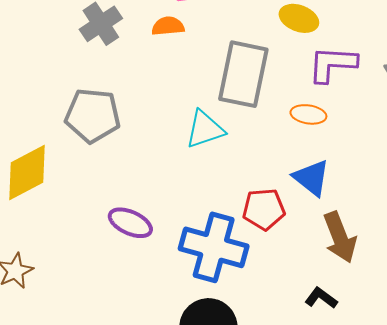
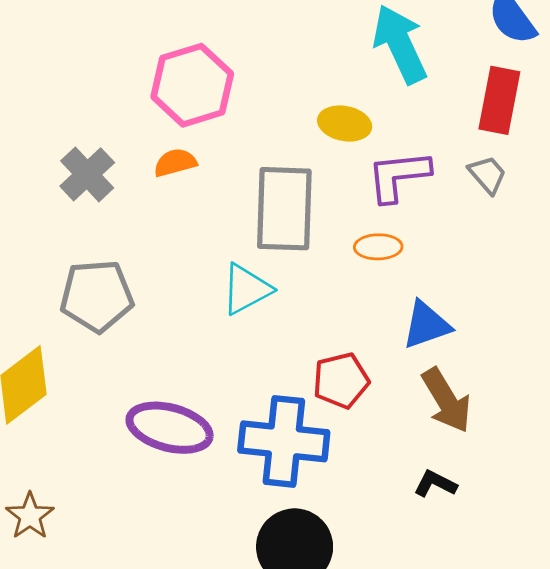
blue triangle: (311, 178) -> (426, 325), moved, turned -48
purple ellipse: (130, 223) -> (170, 428), size x1.4

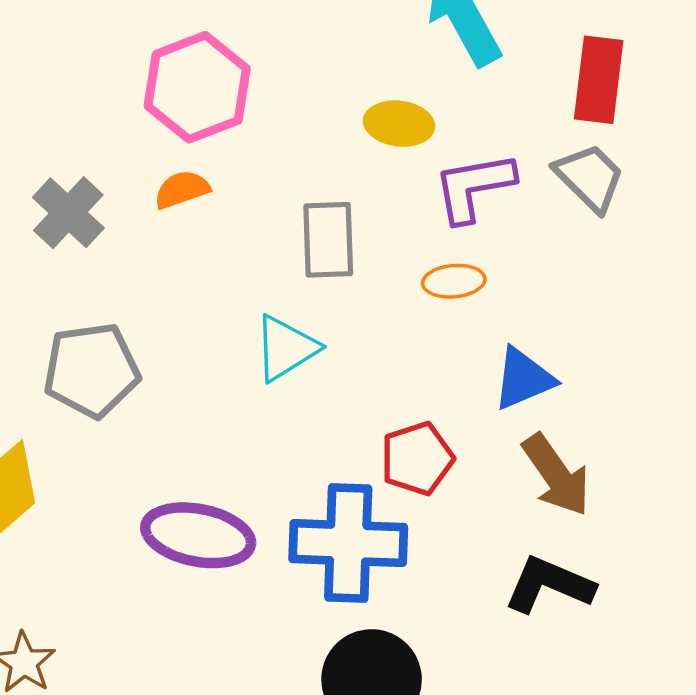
gray trapezoid: (487, 175) -> (590, 177), size x1.4
gray rectangle: (284, 209) -> (328, 240), size x0.7
black L-shape: (435, 484) -> (549, 585), size x1.6

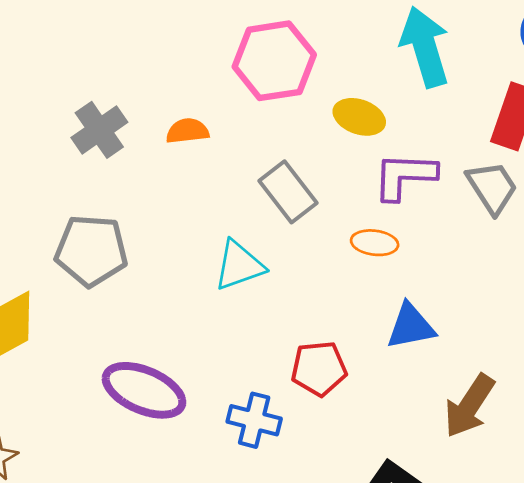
pink hexagon: (197, 87) -> (274, 61), moved
gray rectangle: (328, 240) -> (288, 192), turned -48
brown arrow: (556, 475) -> (469, 406), moved, turned 56
blue cross: (348, 543) -> (254, 420), size x0.6

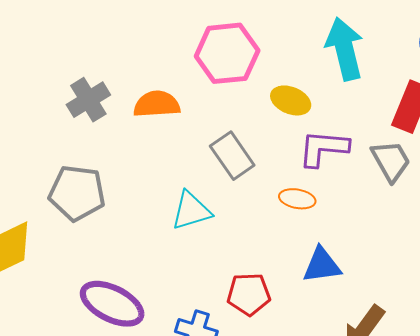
orange semicircle: (187, 131) -> (157, 104), size x1.4

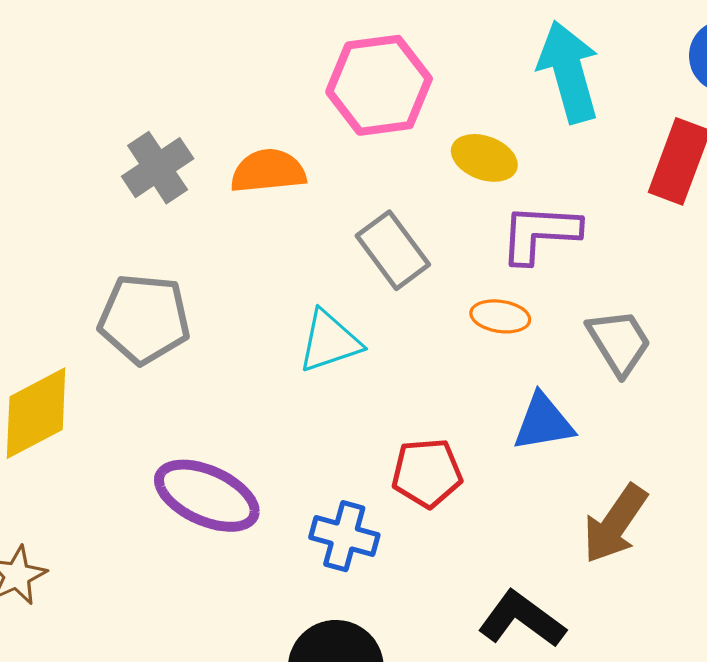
gray trapezoid: (391, 161) -> (619, 342), moved

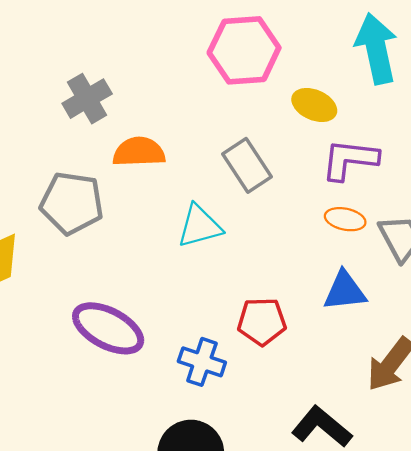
orange semicircle: (268, 171) -> (139, 152), moved
orange ellipse: (500, 316) -> (345, 219), moved

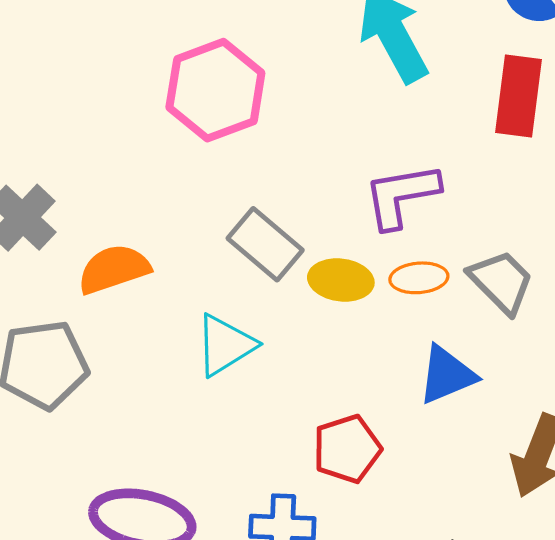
yellow ellipse: (314, 105) -> (341, 280), moved

